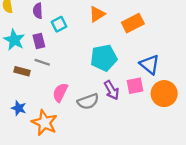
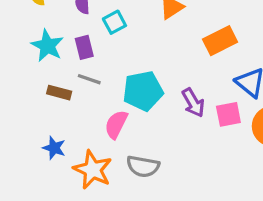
orange rectangle: (133, 23) -> (220, 41), moved
cyan pentagon: (104, 58) -> (143, 91), moved
purple arrow: (112, 90) -> (193, 103), moved
gray semicircle: (88, 101) -> (143, 166), moved, turned 30

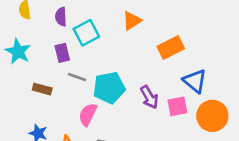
cyan square: (114, 22) -> (86, 33), size x1.4
cyan star: (47, 46) -> (18, 52), moved
gray line: (89, 79) -> (77, 77), moved

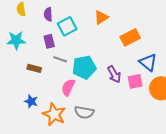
cyan star: (18, 52) -> (16, 40), turned -30

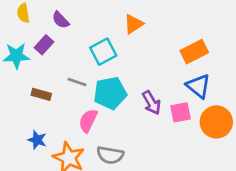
purple semicircle: (48, 14) -> (61, 20), turned -40
cyan square: (67, 26) -> (103, 52), moved
orange rectangle: (130, 37) -> (194, 52), moved
purple rectangle: (49, 41) -> (44, 45), moved, turned 56

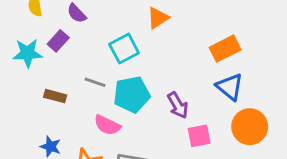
pink square: (180, 112) -> (199, 136), moved
pink semicircle: (88, 121) -> (107, 125), turned -90

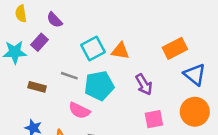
orange triangle: (158, 18) -> (120, 51), moved, turned 42
blue triangle: (230, 87) -> (195, 74), moved
purple arrow: (178, 105) -> (144, 84), moved

